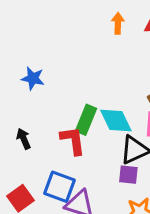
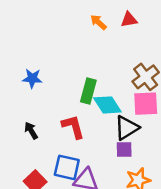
orange arrow: (118, 23) -> (98, 22), turned -42
green rectangle: (86, 120) -> (88, 91), moved

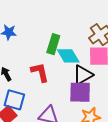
purple square: (124, 149) -> (80, 92), size x1.6
blue square: (67, 167) -> (14, 100), moved

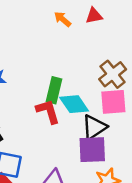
red L-shape: (40, 72) -> (48, 111), moved

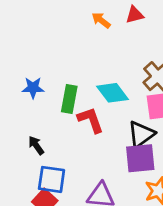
green rectangle: (54, 90) -> (69, 99), moved
cyan diamond: (74, 104) -> (112, 93), moved

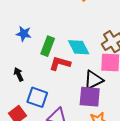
red L-shape: (91, 120) -> (60, 63), turned -65
blue square: (52, 179) -> (37, 97), moved

